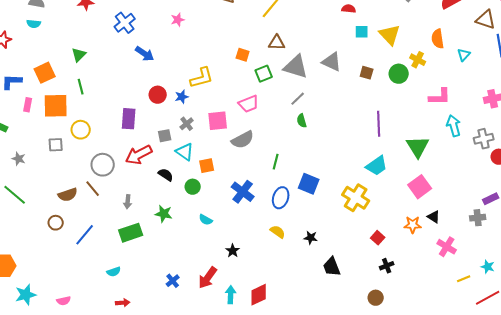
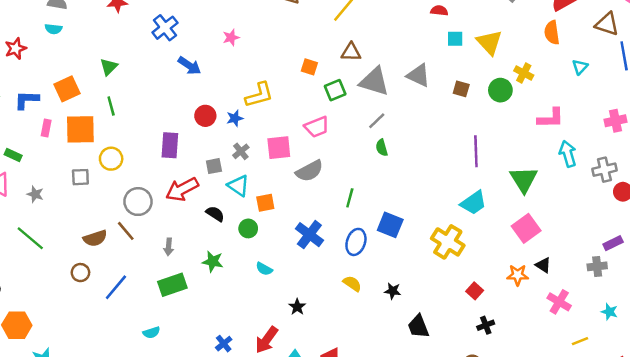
pink star: (178, 20) -> (231, 37), moved
orange semicircle: (438, 39) -> (552, 33), moved
cyan star: (488, 267) -> (609, 312), moved

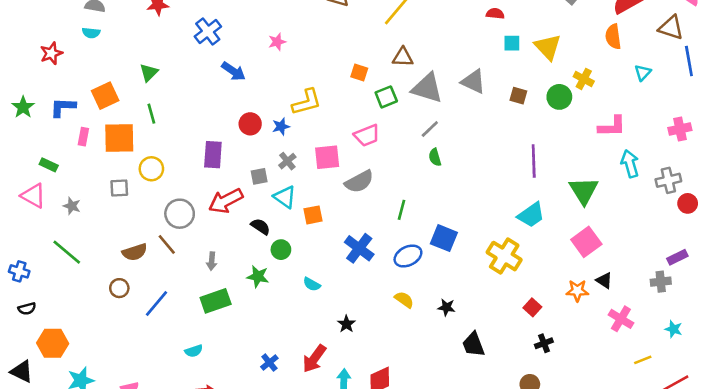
green circle: (248, 228) -> (281, 250), moved
blue ellipse: (356, 242) -> (408, 256), turned 45

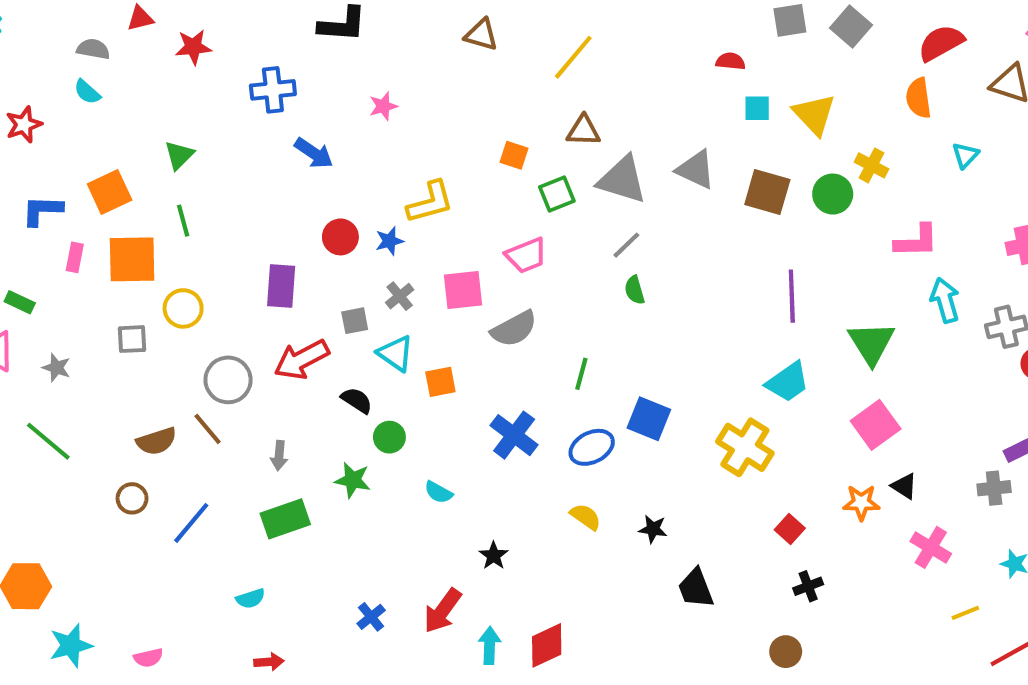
blue cross: (208, 31) -> (273, 90), turned 32
cyan semicircle: (91, 33) -> (87, 92), turned 36
brown square: (518, 96) -> (767, 192), size x1.6

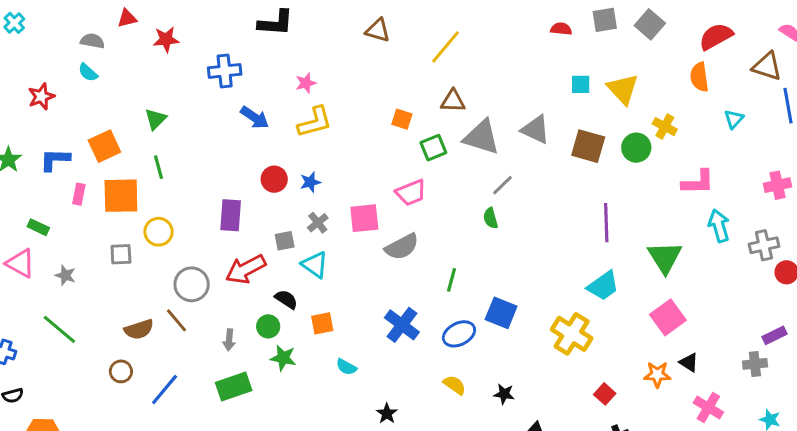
red semicircle: (731, 61) -> (561, 29), moved
yellow L-shape: (430, 202) -> (315, 122), moved
gray line: (626, 245) -> (503, 185), moved
orange square: (440, 382) -> (322, 323), moved
green circle: (389, 437) -> (268, 326), moved

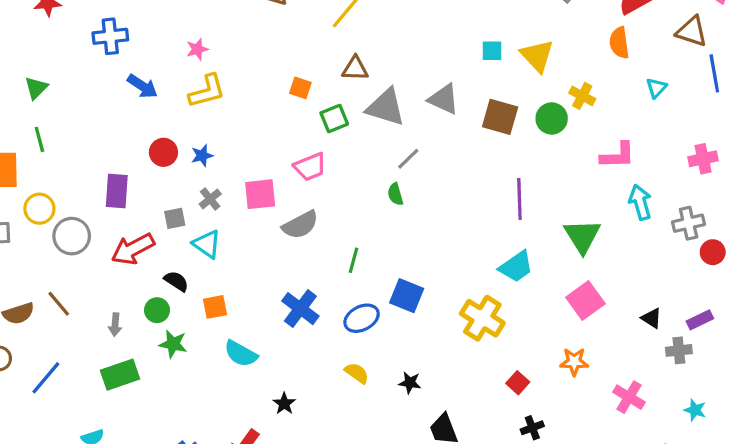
gray circle: (192, 284) -> (72, 236), moved
black triangle: (689, 362) -> (651, 318), moved
cyan semicircle: (346, 367) -> (241, 354), size x1.5

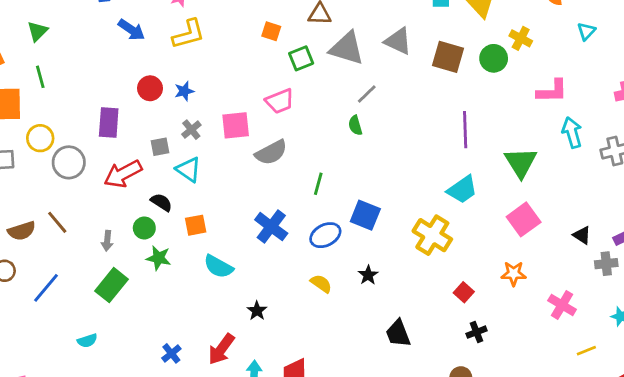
green rectangle: (120, 375) -> (112, 285), turned -32
black star: (410, 383) -> (368, 275), moved, turned 30

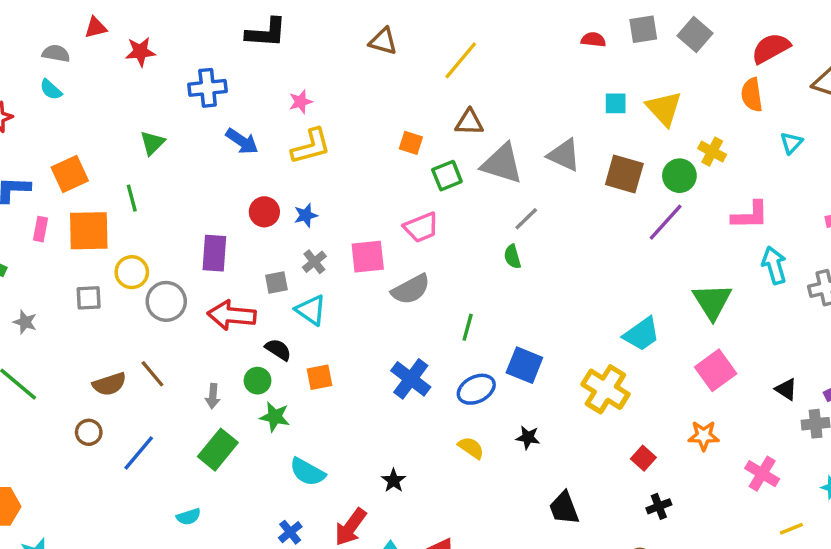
green triangle: (37, 31) -> (152, 143), moved
purple line: (465, 130) -> (666, 222), moved, turned 44
red arrow: (123, 174) -> (232, 315), turned 33
cyan semicircle: (218, 266) -> (307, 472), moved
black star: (368, 275) -> (528, 437), turned -30

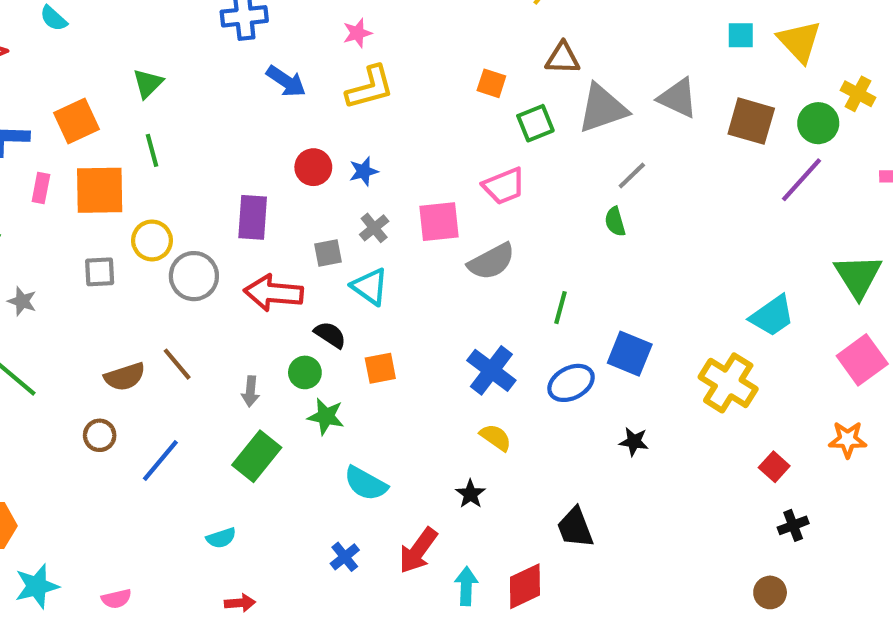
green triangle: (152, 143) -> (148, 83), moved
gray triangle: (502, 164) -> (602, 108), turned -36
yellow semicircle: (471, 448) -> (496, 437), moved
black trapezoid: (564, 508) -> (575, 528), moved

